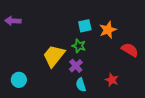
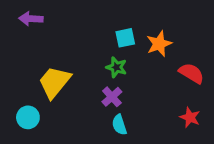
purple arrow: (13, 21) -> (31, 19), moved
yellow trapezoid: (54, 56) -> (54, 82), moved
red star: (112, 80) -> (190, 117), moved

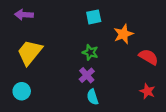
cyan square: (125, 38) -> (94, 17), moved
yellow trapezoid: (54, 82) -> (30, 52), moved

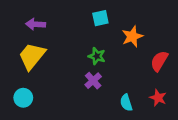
purple arrow: (24, 15) -> (36, 24), moved
red semicircle: (149, 57) -> (159, 61), turned -90
cyan semicircle: (93, 97) -> (126, 103), moved

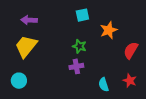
purple cross: (93, 81) -> (76, 66), turned 32

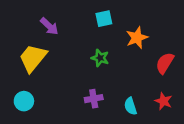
purple arrow: (29, 20) -> (49, 26), moved, turned -140
purple cross: (76, 66) -> (94, 99), moved

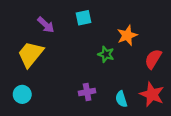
cyan square: (104, 19) -> (84, 18), moved
green star: (100, 58) -> (106, 54), moved
red star: (163, 101) -> (152, 94), size x1.5

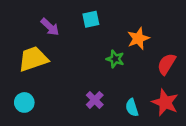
yellow trapezoid: (30, 54) -> (33, 59), turned 32
purple cross: (87, 92) -> (95, 100), turned -35

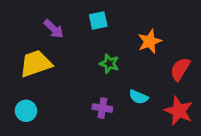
green star: (115, 59) -> (109, 64), moved
purple cross: (95, 100) -> (102, 108), turned -36
cyan semicircle: (132, 108) -> (138, 97), moved, turned -48

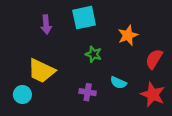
cyan square: (98, 21) -> (84, 18), size x1.5
purple arrow: (54, 29) -> (46, 25), turned 42
yellow trapezoid: (36, 64) -> (41, 71), moved, turned -136

